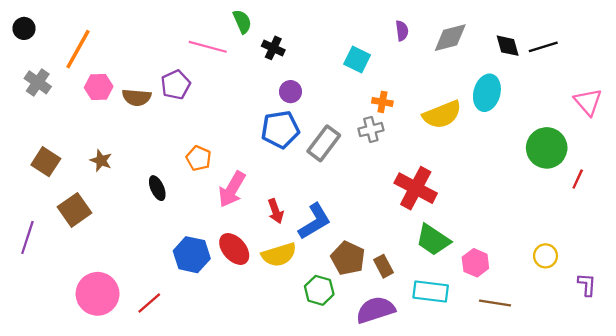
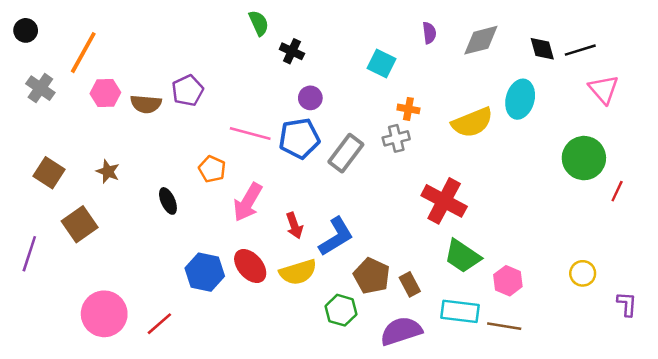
pink line: (208, 47) -> (250, 133), moved
pink triangle: (588, 102) -> (604, 89), moved
brown line: (495, 303) -> (504, 326), moved

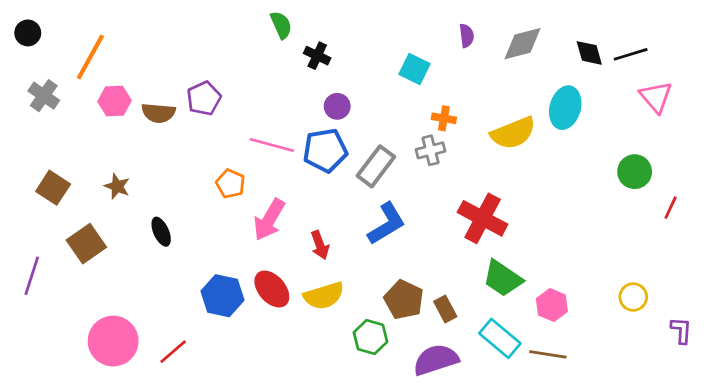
green circle: (584, 158) -> (635, 172), size x0.7
black ellipse: (168, 201) -> (161, 232), moved
blue L-shape: (336, 237) -> (387, 224), moved
cyan rectangle: (460, 311) -> (500, 338), turned 33

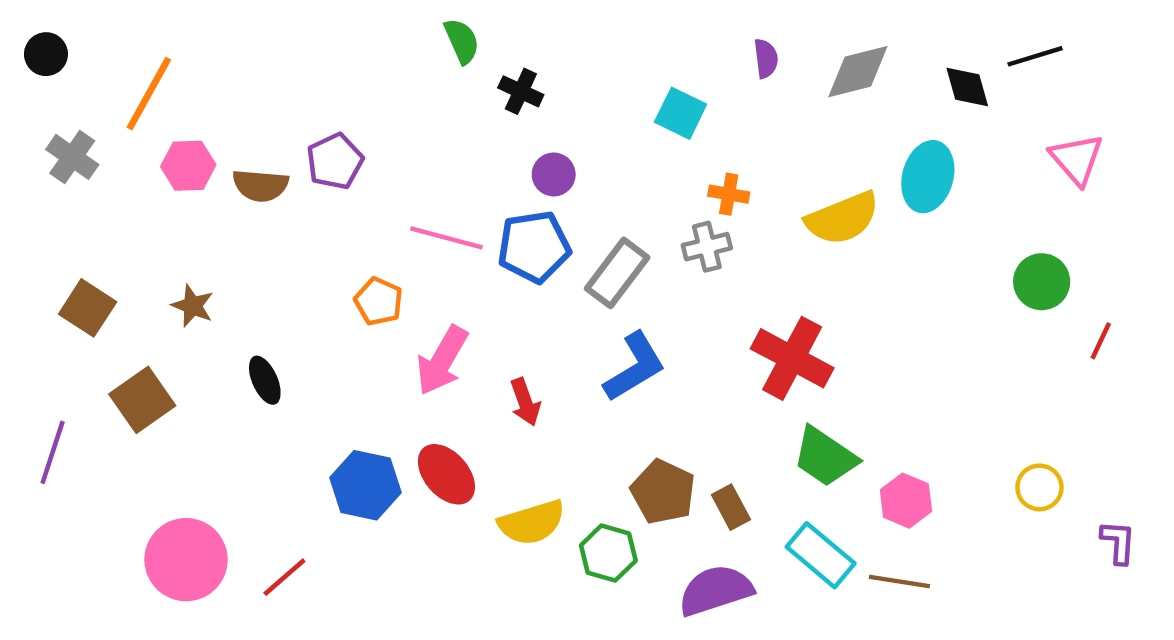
black line: (631, 54) -> (1035, 56), moved
yellow semicircle: (324, 296) -> (532, 522), moved

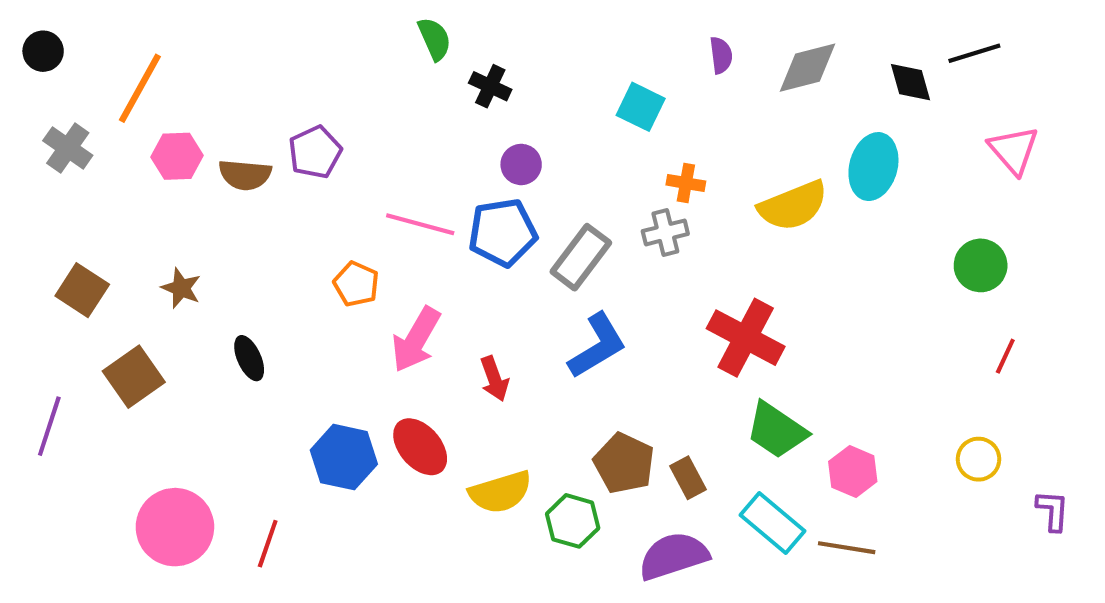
red line: (1101, 341) -> (1005, 356), moved
red line: (284, 577) -> (268, 544), turned -30

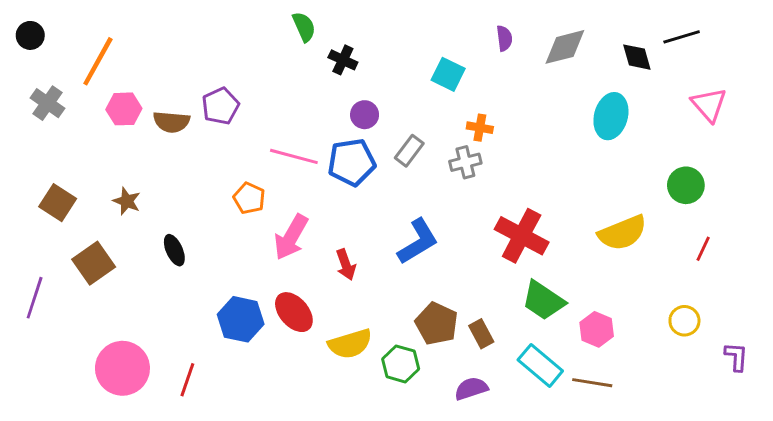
yellow semicircle: (793, 206) -> (622, 233), moved
gray rectangle: (581, 257) -> (409, 151), moved, size x0.7
purple semicircle: (674, 556) -> (471, 388), size x0.7

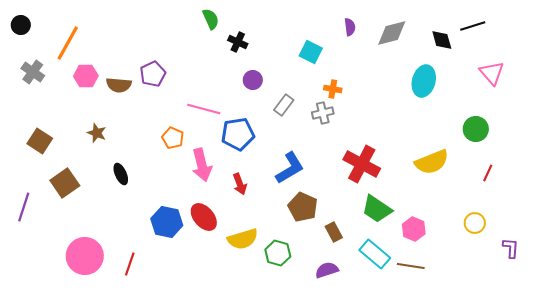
blue pentagon: (352, 162) -> (238, 134), moved
brown star: (127, 201) -> (97, 133), moved
pink arrow: (291, 237) -> (202, 165), turned -44
brown pentagon: (437, 324) -> (303, 207), moved

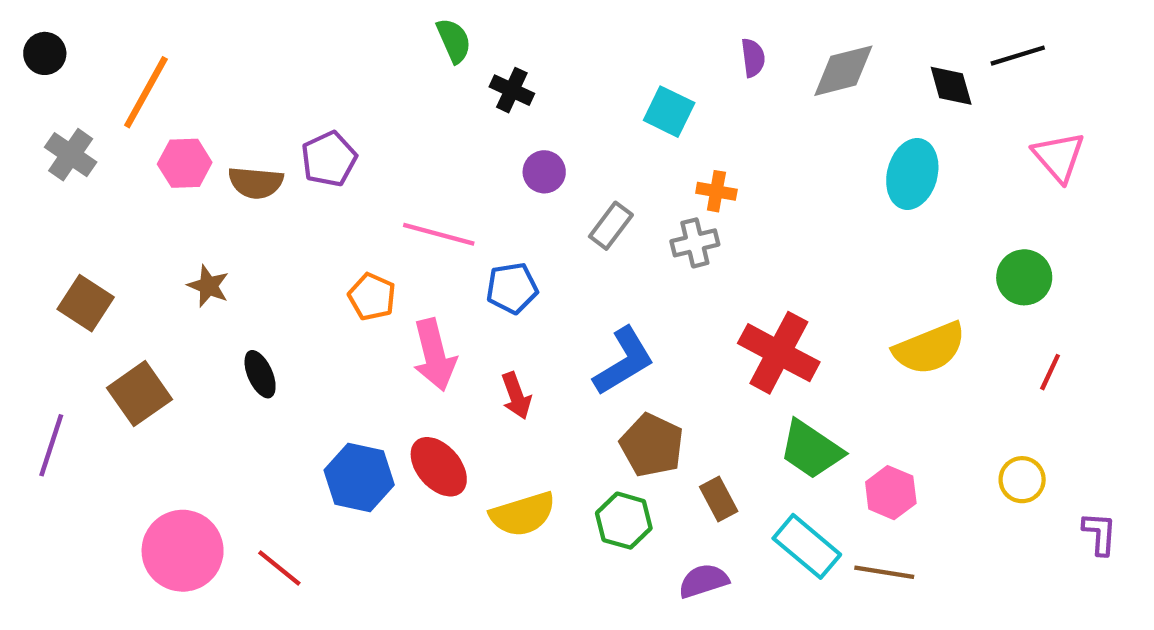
blue pentagon: (238, 134) -> (512, 288), size x0.7
green hexagon: (278, 253) -> (624, 521), moved
red line: (130, 264) -> (279, 568), turned -70

